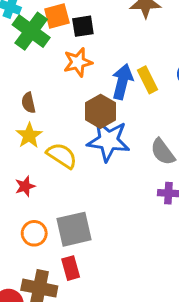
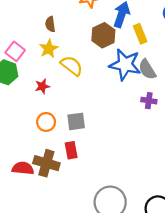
yellow rectangle: (147, 80) -> (140, 34), moved
blue star: (108, 141) -> (125, 65), moved
gray square: (74, 229) -> (76, 121), size x0.7

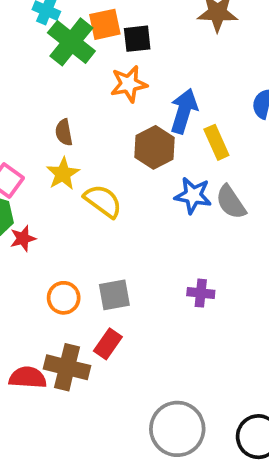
blue star: (125, 65) -> (193, 195), size x0.7
red star: (42, 86) -> (23, 238), moved
purple cross: (149, 101) -> (201, 293), moved
red rectangle: (71, 150) -> (108, 344), turned 48

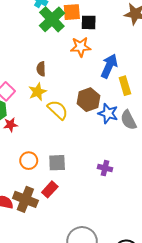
brown hexagon: (154, 147) -> (88, 100), moved

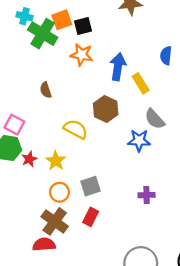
orange star: (81, 47) -> (82, 55), turned 30
yellow star: (37, 92) -> (56, 161), moved
blue star: (108, 113) -> (139, 140), moved
purple cross: (105, 168) -> (147, 195), moved
brown cross: (25, 199) -> (55, 221), moved, turned 30

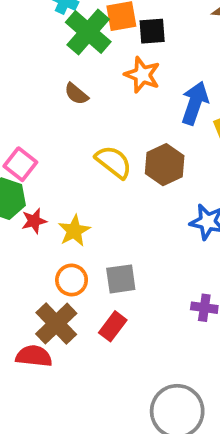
brown semicircle: (46, 90) -> (76, 94), moved, turned -42
yellow semicircle: (76, 129) -> (114, 162), moved

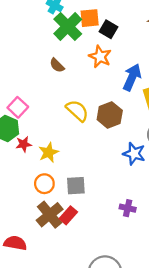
black square: (152, 31) -> (109, 29), turned 30
brown cross: (56, 324) -> (50, 215), moved
red semicircle: (34, 356) -> (15, 243), moved

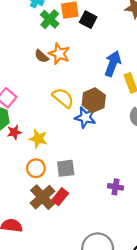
green cross: (68, 27) -> (50, 19), size x0.7
orange star: (100, 57) -> (59, 54), moved
yellow star: (49, 152) -> (38, 139), turned -30
blue star: (134, 154) -> (85, 117), moved

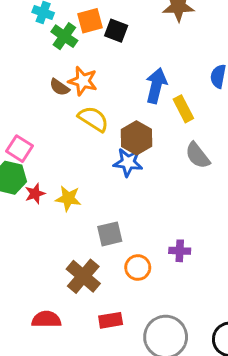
yellow semicircle: (63, 98) -> (93, 119), moved
orange circle: (36, 168) -> (138, 268), moved
red rectangle: (60, 197) -> (111, 320), moved, turned 49

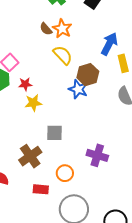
red star: (35, 194) -> (25, 84), moved
yellow star: (68, 198) -> (33, 103), turned -30
purple cross: (180, 251) -> (97, 155), size x1.5
orange circle: (138, 268) -> (65, 173), moved

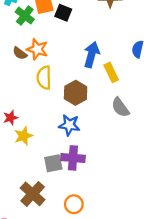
yellow semicircle: (63, 55) -> (44, 78), turned -125
blue star: (78, 89) -> (69, 125), moved
purple cross: (97, 155) -> (73, 158), moved

